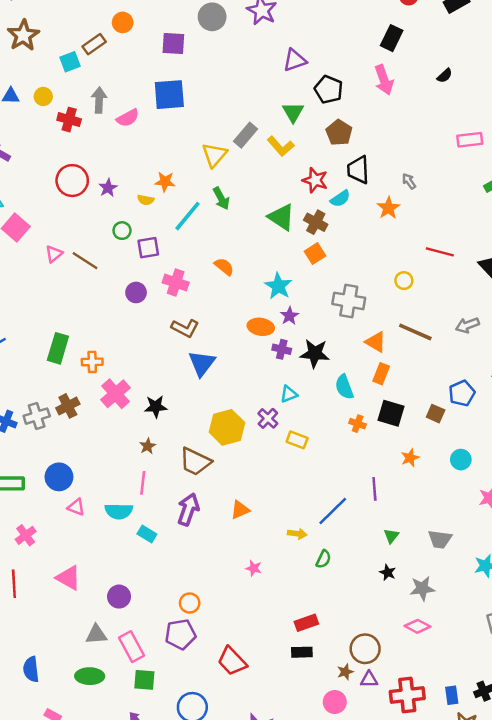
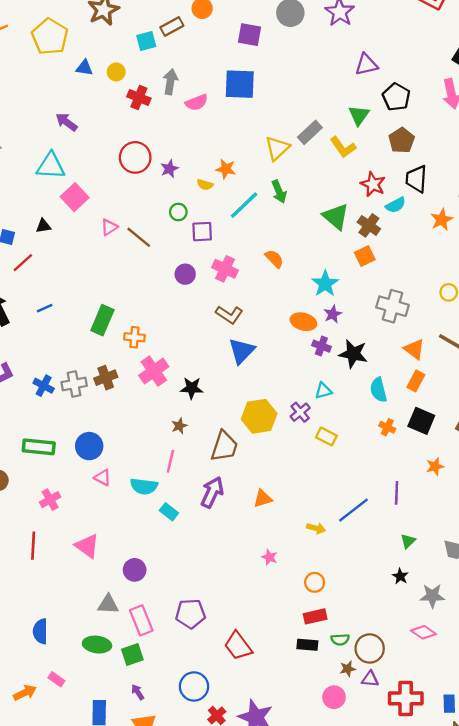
brown trapezoid: (195, 462) -> (224, 446), turned -104
green semicircle: (323, 559) -> (340, 640), moved, turned 54
orange circle: (190, 603) -> (315, 582), moved
green square: (144, 680) -> (132, 655), moved, turned -30

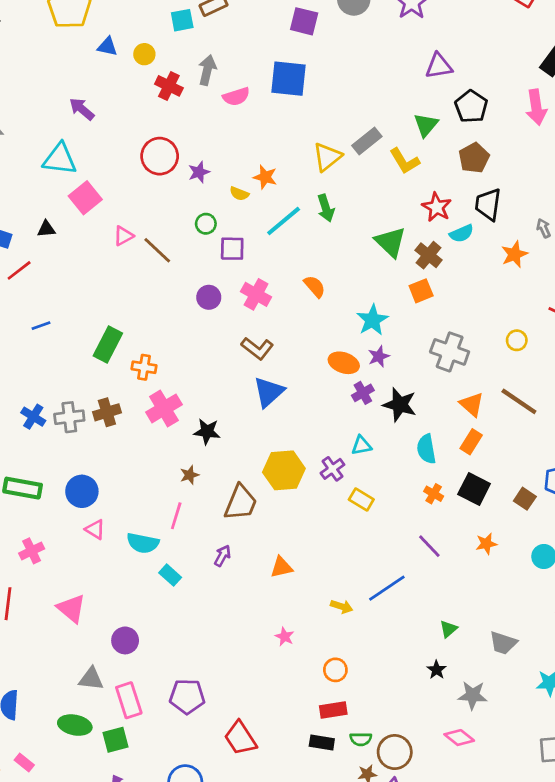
purple cross: (321, 346) -> (363, 393), turned 36
purple arrow: (212, 492) -> (222, 556), size x0.6
purple line: (397, 493) -> (429, 546), moved, turned -50

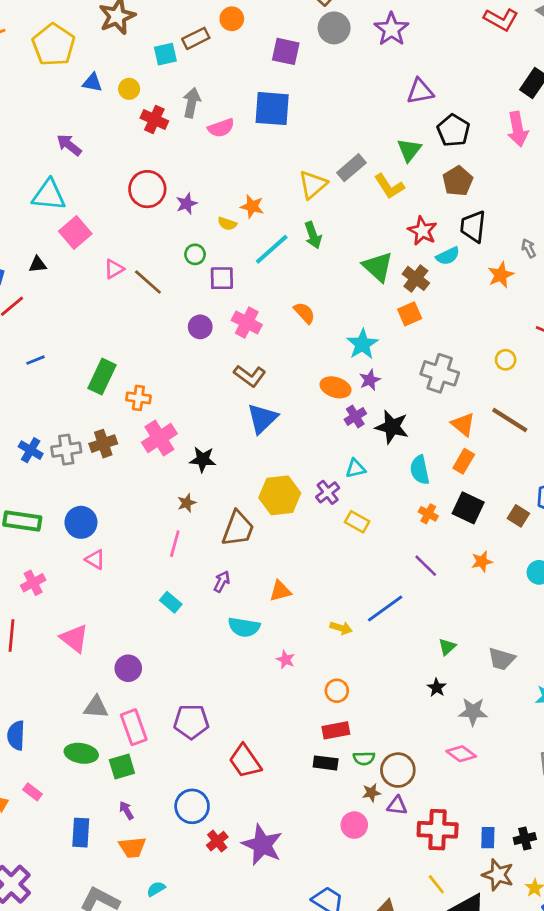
cyan semicircle: (143, 543) -> (244, 627), moved

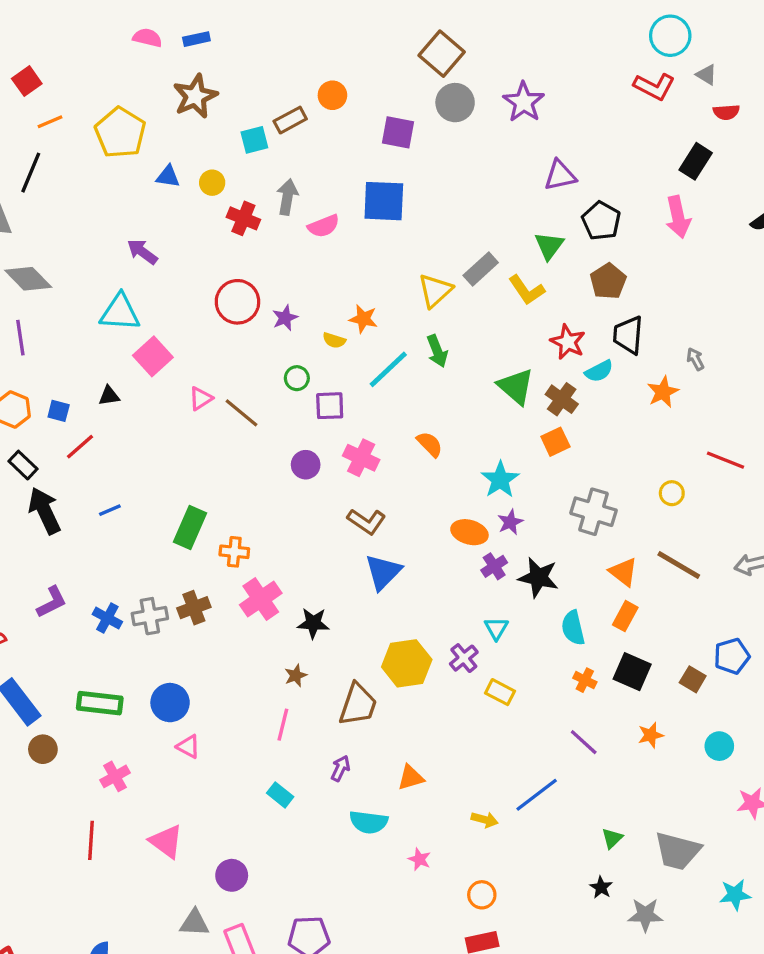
cyan triangle: (356, 468) -> (496, 628), turned -45
gray trapezoid: (502, 659) -> (678, 851), size x1.4

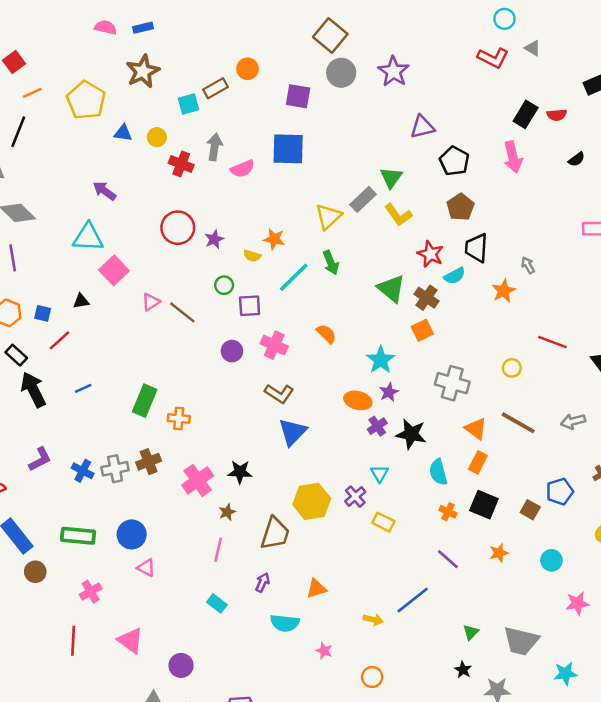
cyan circle: (670, 36) -> (505, 19), size x0.7
red semicircle: (726, 112) -> (557, 115), moved
green triangle: (549, 246) -> (391, 178), moved
pink cross: (261, 599) -> (198, 480), moved

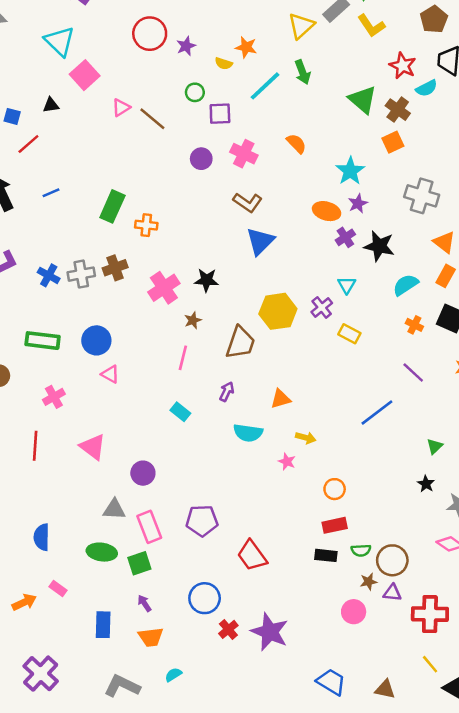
cyan triangle: (88, 237) -> (60, 41), turned 40
cyan semicircle: (438, 472) -> (406, 285), turned 70
yellow arrow: (373, 620) -> (306, 438), moved

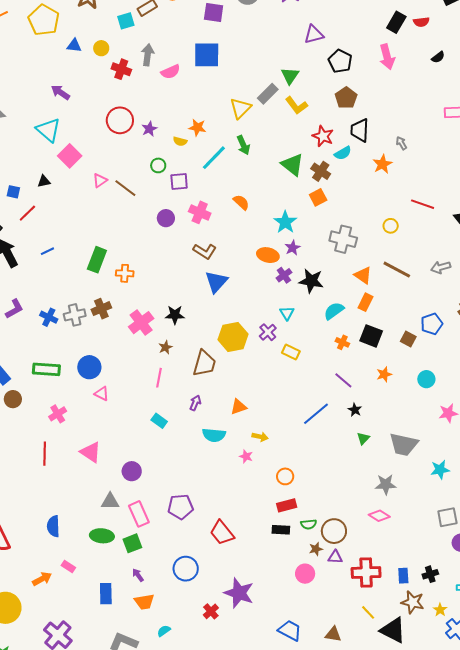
black star: (426, 484) -> (355, 410), moved
red cross: (228, 629) -> (211, 611), moved

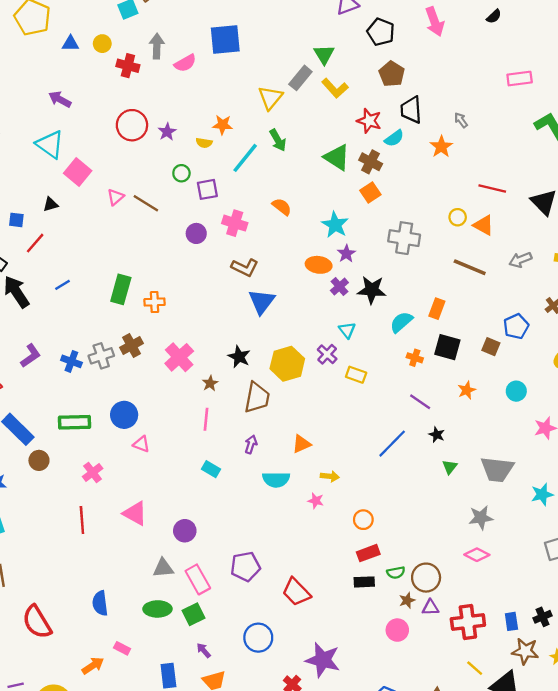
orange triangle: (363, 275) -> (484, 225), moved
black star: (175, 315) -> (239, 357), moved, turned 30

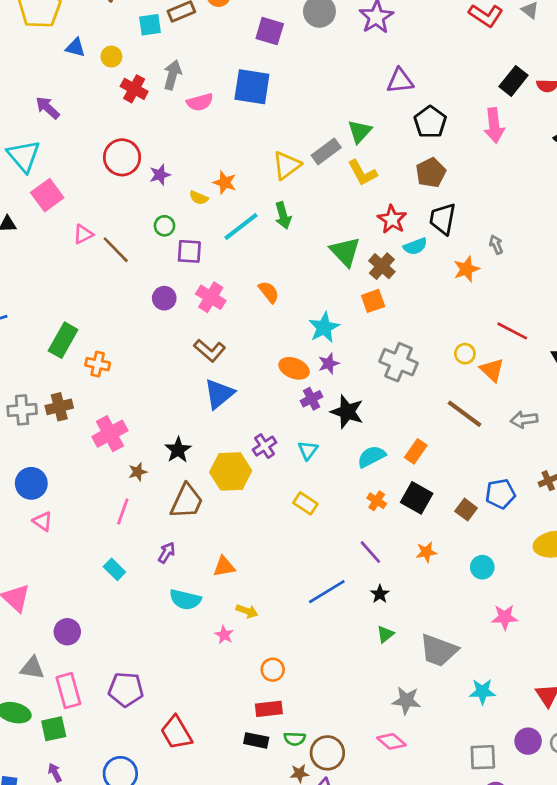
purple cross: (327, 354) -> (265, 446), moved

